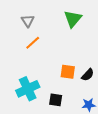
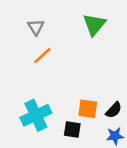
orange square: (68, 72) -> (88, 109), moved
black semicircle: (88, 75) -> (114, 110), moved

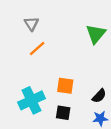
green triangle: (94, 24) -> (96, 34), moved
orange square: (88, 109) -> (65, 86), moved

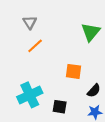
orange square: (65, 86) -> (74, 71), moved

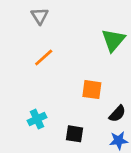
gray triangle: (30, 22) -> (40, 16), moved
cyan cross: (30, 95) -> (37, 119), size x0.6

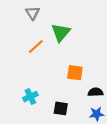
green triangle: (113, 40) -> (61, 32), moved
black semicircle: (117, 114) -> (95, 92), turned -136

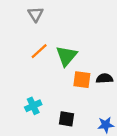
green triangle: (61, 32) -> (66, 56), moved
black semicircle: (95, 92) -> (105, 78), moved

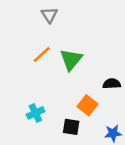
gray triangle: (36, 14) -> (49, 15), moved
orange square: (82, 80) -> (88, 105), moved, turned 30

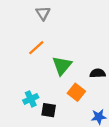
green triangle: (71, 60) -> (62, 66), moved
black square: (71, 127) -> (49, 110), moved

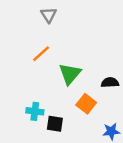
cyan cross: (31, 99) -> (35, 111), turned 32

